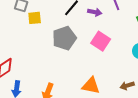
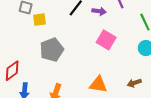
gray pentagon: (64, 38) -> (52, 50), moved

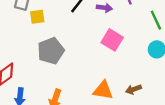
brown arrow: (134, 83) -> (133, 89), moved

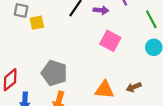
gray pentagon: (51, 51) -> (54, 73), moved, turned -30

